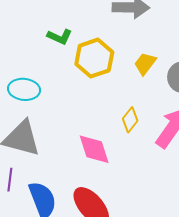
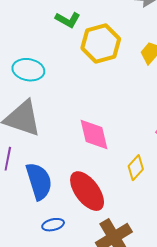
yellow diamond: (130, 120) -> (136, 168), moved

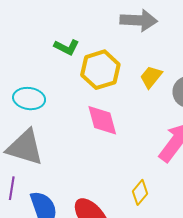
pink diamond: (94, 134) -> (102, 120), moved

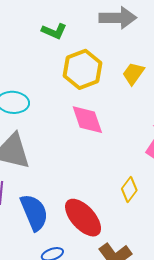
green L-shape: (67, 47) -> (54, 31), moved

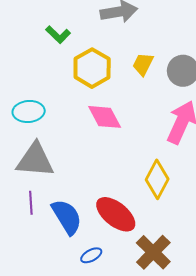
green L-shape: (54, 31) -> (58, 35), turned 30
yellow diamond: (129, 190) -> (157, 179), size x1.5

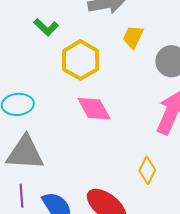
yellow trapezoid: (143, 64) -> (133, 37), moved
yellow diamond: (157, 179) -> (147, 170), size x0.7

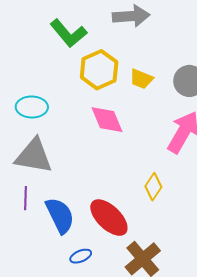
green L-shape: (46, 27) -> (68, 33), size x1.5
yellow trapezoid: (133, 37) -> (141, 79), moved, turned -100

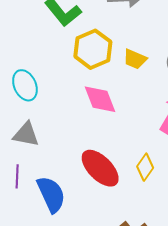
cyan ellipse: (32, 107) -> (25, 85), turned 64
gray triangle: (34, 156) -> (26, 134), size x0.7
red ellipse: (109, 218) -> (100, 168), moved

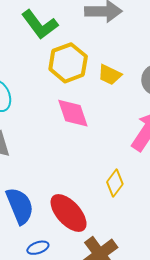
red ellipse: (100, 168) -> (69, 213), moved

